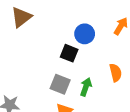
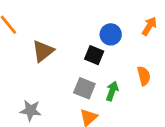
brown triangle: (21, 17) -> (43, 51), moved

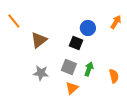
orange semicircle: (144, 76) -> (114, 76), moved
gray star: (31, 110) -> (41, 73), moved

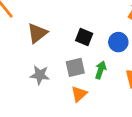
blue circle: (88, 28) -> (118, 42), moved
gray square: (69, 67) -> (75, 67), turned -35

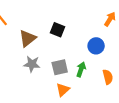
black square: (84, 37) -> (58, 30), moved
gray star: (40, 75) -> (32, 64), moved

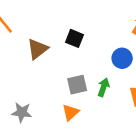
gray star: (32, 64) -> (22, 112), moved
orange triangle: (63, 90) -> (71, 112), moved

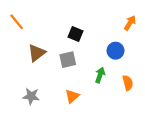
brown triangle: (37, 49) -> (37, 53), moved
gray square: (77, 85) -> (68, 60), moved

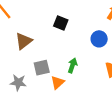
gray square: (68, 60) -> (42, 68), moved
green arrow: (100, 75) -> (72, 65), moved

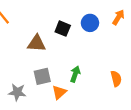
blue circle: (99, 39) -> (90, 23), moved
brown triangle: (24, 41) -> (37, 43), moved, turned 42

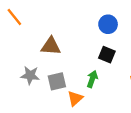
black square: (63, 29) -> (107, 55), moved
gray star: (17, 92) -> (30, 75), moved

